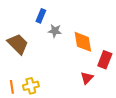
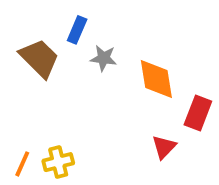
brown trapezoid: (18, 44) -> (39, 58), moved
orange line: (12, 87) -> (22, 164), turned 32

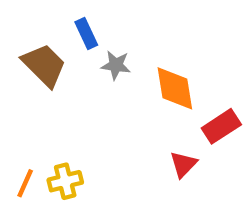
blue rectangle: (77, 30) -> (86, 34), turned -48
red rectangle: (198, 113) -> (221, 126), turned 36

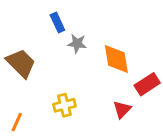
brown trapezoid: (44, 65) -> (21, 63), moved
yellow cross: (65, 181) -> (64, 105), moved

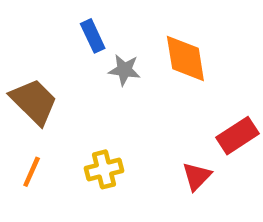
orange diamond: (116, 59) -> (185, 59), moved
orange line: (17, 122) -> (32, 172), moved

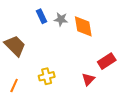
gray star: (124, 70) -> (61, 19), moved
orange line: (32, 172) -> (14, 85), moved

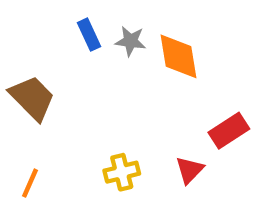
yellow cross: (47, 76) -> (122, 172), moved

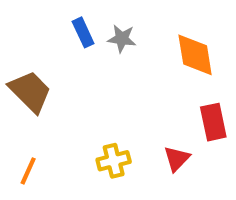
orange diamond: (179, 56) -> (195, 55), moved
red rectangle: (229, 131) -> (213, 122), turned -69

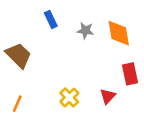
gray star: (122, 39) -> (85, 31), moved
yellow cross: (114, 161) -> (69, 97), turned -30

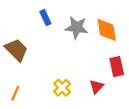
gray star: (85, 31) -> (77, 28), size x1.5

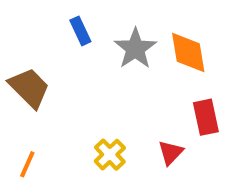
gray star: (77, 28) -> (135, 49), turned 30

